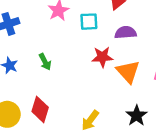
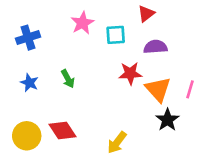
red diamond: (40, 109) -> (63, 130), turned -50
black star: (137, 116) -> (167, 120), moved

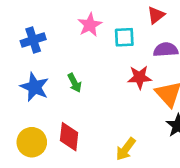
blue star: (29, 83) -> (35, 87), size x1.5
red diamond: (63, 130) -> (69, 137), turned 40

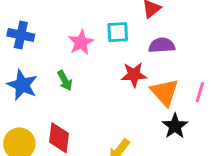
pink star: (90, 25) -> (81, 42), moved
blue cross: (33, 40) -> (21, 35), turned 30

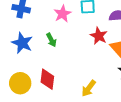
red star: (134, 75) -> (99, 36), turned 30

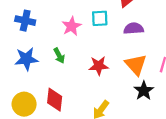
red star: (99, 36) -> (99, 66), moved, turned -30
blue star: (22, 43) -> (26, 59), turned -30

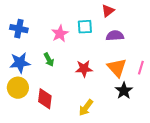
yellow circle: (24, 104) -> (18, 88), moved

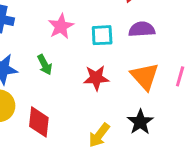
cyan square: (85, 27) -> (102, 35), moved
black star: (124, 91) -> (140, 122), moved

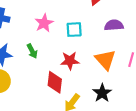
purple semicircle: (142, 29) -> (114, 25), moved
red diamond: (39, 122) -> (55, 82), moved

